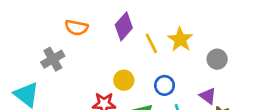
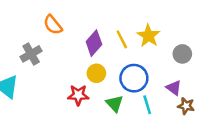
purple diamond: (124, 26) -> (94, 43), moved
orange semicircle: (76, 28) -> (53, 25), turned 40
blue circle: (165, 85) -> (134, 78), size x1.5

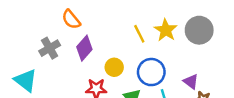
purple diamond: (94, 43) -> (84, 48), moved
gray circle: (182, 54) -> (199, 30), moved, size x1.5

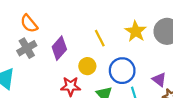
orange semicircle: (71, 19) -> (29, 23), moved
yellow line: (139, 34) -> (100, 38), moved

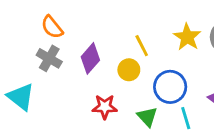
gray cross: (27, 48) -> (49, 58), turned -30
yellow circle: (87, 66) -> (129, 70), moved

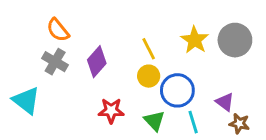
yellow circle: (129, 70) -> (149, 76), moved

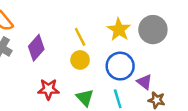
blue circle: (177, 90) -> (120, 66), moved

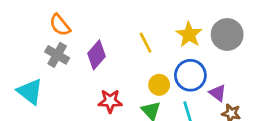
yellow circle: (80, 60) -> (159, 85), moved

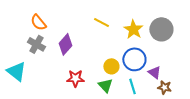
yellow line: (146, 43) -> (101, 22), moved, turned -35

